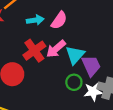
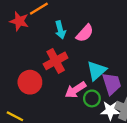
cyan arrow: (35, 20) -> (60, 30), turned 77
pink arrow: (56, 49) -> (76, 90), moved

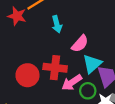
pink semicircle: (85, 33) -> (80, 44), moved
red cross: (56, 61) -> (55, 68), moved, turned 35

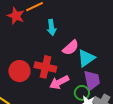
cyan triangle: (92, 64) -> (86, 58), moved
green circle: (88, 91) -> (82, 93), moved

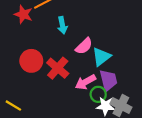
red cross: (45, 67) -> (58, 68), turned 30
red circle: (19, 71) -> (31, 61), moved
pink arrow: (59, 82) -> (85, 82), moved

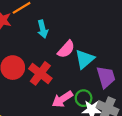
purple trapezoid: (108, 80) -> (106, 77), moved
pink arrow: (85, 82) -> (62, 99), moved

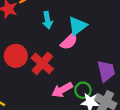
cyan triangle: (85, 59) -> (77, 26), moved

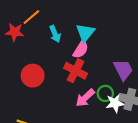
red cross: (42, 63) -> (76, 71), moved

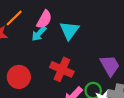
cyan arrow: (55, 34) -> (39, 34), turned 70
pink semicircle: (81, 49) -> (44, 19), moved

